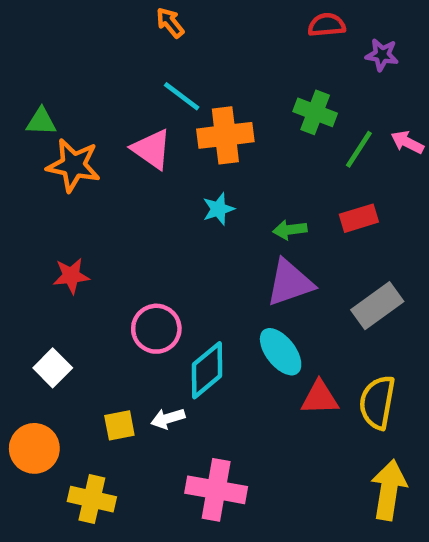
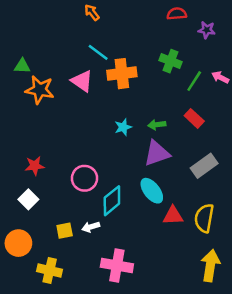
cyan star: (218, 209) -> (123, 127), moved
red rectangle: (359, 218) -> (194, 118), turned 60
red star: (71, 276) -> (35, 166), moved

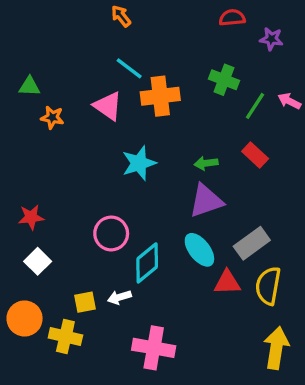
orange star: (40, 90) -> (52, 117), size x0.6
cyan star: (123, 127) -> (139, 163), moved, size x1.5
red star: (35, 166) -> (31, 217), moved
gray rectangle: (204, 166) -> (252, 243), moved
yellow cross: (50, 270) -> (65, 336), moved

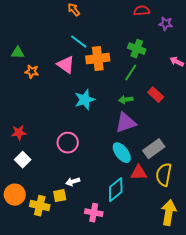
green line: (255, 106) -> (131, 73), moved
cyan diamond: (147, 263) -> (116, 190), moved
yellow square: (85, 302) -> (60, 196), moved
pink cross: (154, 348) -> (94, 213), size x0.7

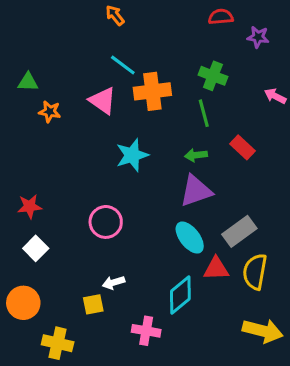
green line: (131, 73) -> (204, 113), turned -48
yellow cross: (40, 206) -> (58, 343), moved
yellow arrow: (169, 213) -> (263, 331), turned 95

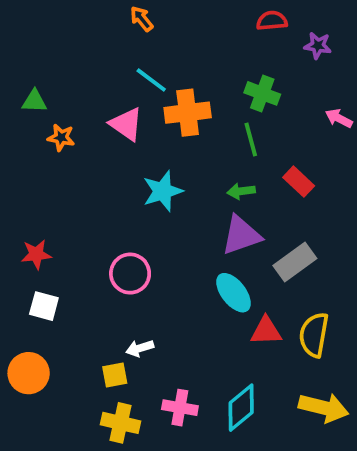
gray rectangle: (239, 231) -> (295, 262), moved
white square: (36, 248) -> (44, 306), turned -30
cyan diamond: (180, 295) -> (241, 408), moved
yellow cross: (58, 343) -> (121, 423), moved

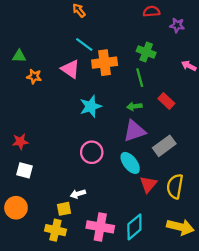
pink circle: (130, 274) -> (92, 152), moved
red triangle: (266, 331) -> (148, 184), turned -48
pink cross: (180, 408) -> (100, 227), size x1.4
yellow cross: (121, 423) -> (55, 230), moved

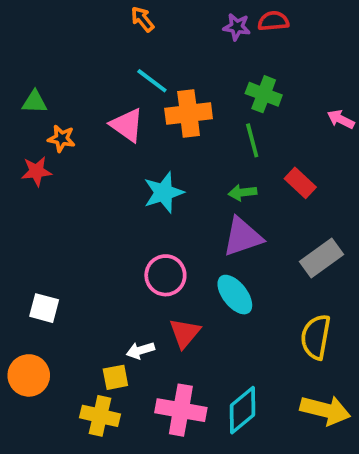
purple star: (177, 25) -> (237, 27), moved
red star: (20, 142) -> (36, 171), moved
gray rectangle: (164, 146) -> (321, 258), moved
red triangle: (148, 184) -> (185, 333), moved

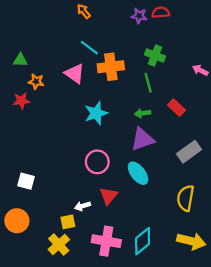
yellow cross: (100, 416) -> (59, 245), turned 35

